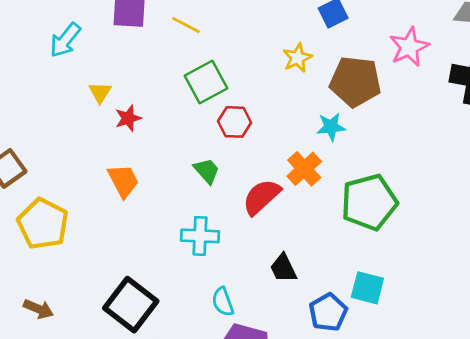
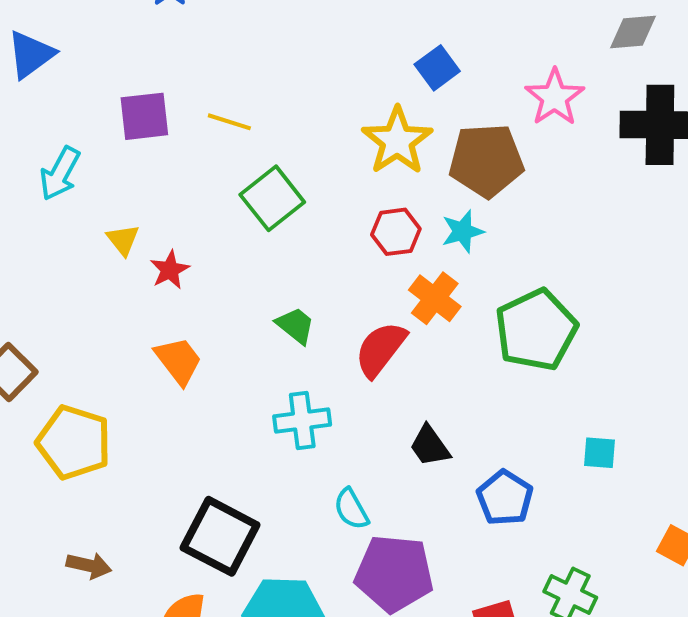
yellow star: (297, 58) -> (397, 141), size x1.6
red hexagon: (235, 122) -> (396, 232), moved
cyan square: (367, 288) -> (600, 453), moved, size x0.7

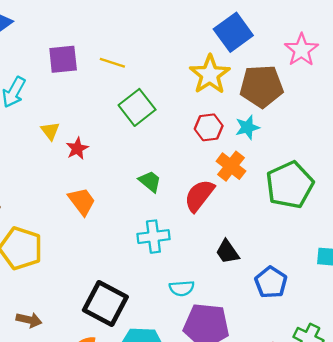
blue square: (437, 68) -> (233, 32), size x1.5
cyan semicircle: (351, 509) -> (182, 288), turned -65

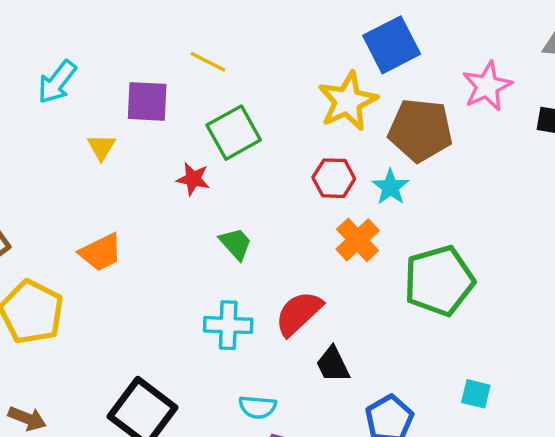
purple square: (63, 59) -> (147, 101), moved
cyan star: (247, 127) -> (390, 187), turned -30
red star: (77, 149) -> (193, 179), moved, turned 30
red semicircle: (199, 195) -> (299, 313), moved
orange trapezoid: (82, 201) -> (101, 252), moved, turned 92

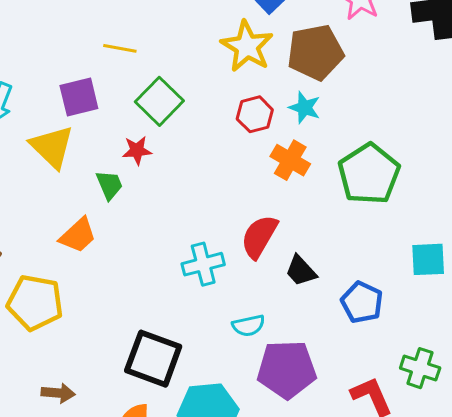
yellow triangle: (101, 147) -> (52, 147), size x1.8
green trapezoid: (236, 244) -> (109, 185), moved, turned 36
cyan square: (476, 394) -> (428, 259), size x1.4

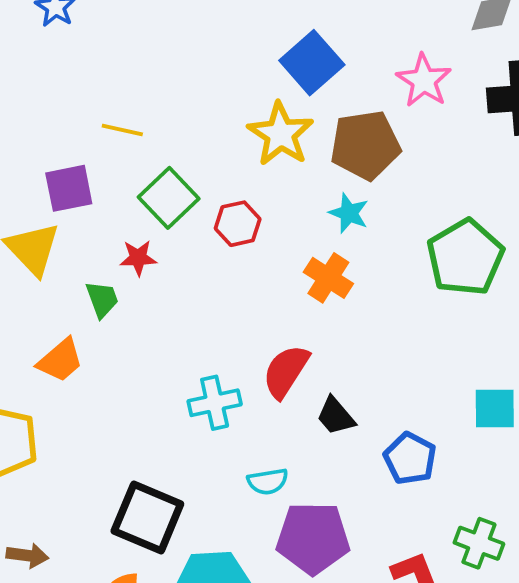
red hexagon: (255, 114) -> (238, 224), moved
green pentagon: (369, 174) -> (465, 257), moved

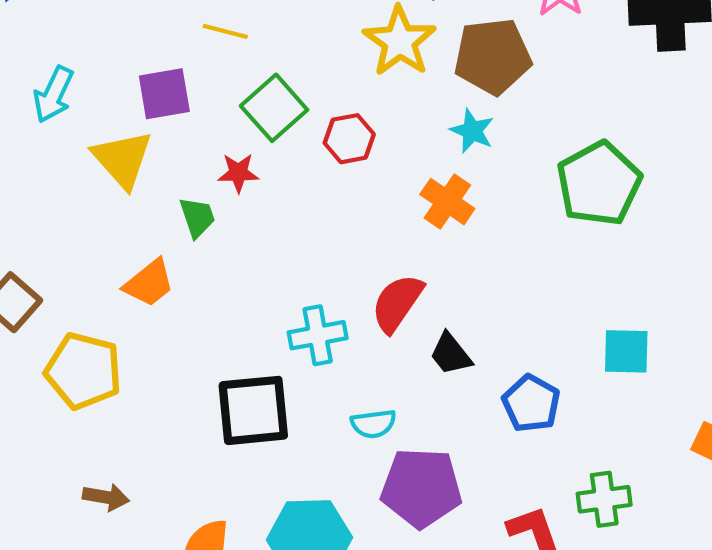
black square: (147, 518) -> (253, 410), moved, turned -30
green cross: (479, 543) -> (604, 499), turned -30

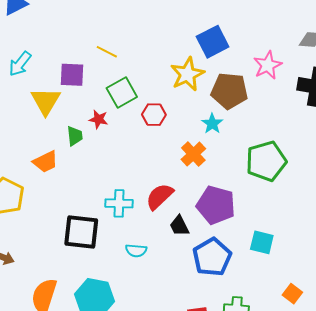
blue pentagon: (531, 403) -> (212, 257), size x1.4
purple pentagon: (421, 488) -> (216, 205), moved

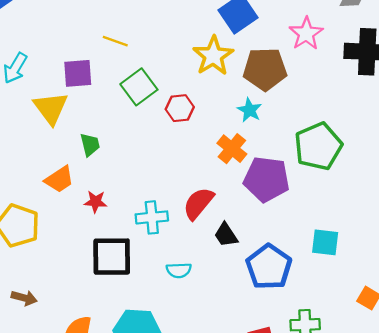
red star: (99, 119) -> (95, 202), moved
purple pentagon: (216, 205) -> (267, 179), moved

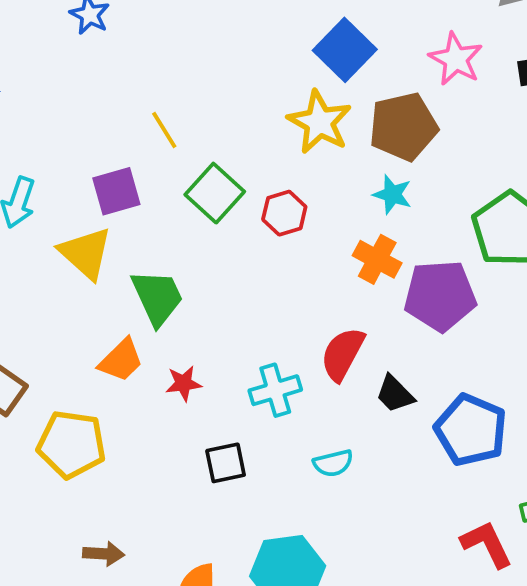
yellow line: (115, 41) -> (164, 130), turned 50
green trapezoid: (90, 145) -> (157, 297), size x1.6
black square: (112, 257) -> (226, 463), size x0.6

